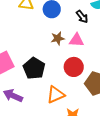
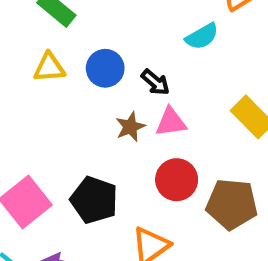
black arrow: (82, 17) -> (155, 82), moved

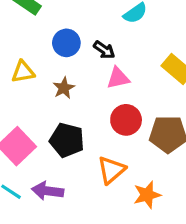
yellow triangle: (49, 67) -> (23, 72), moved
brown star: (130, 127) -> (64, 88), moved

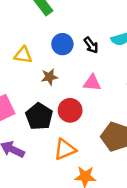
black arrow: (104, 50) -> (91, 45), moved
red circle: (126, 120) -> (70, 110), moved

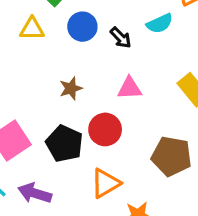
blue circle: (62, 44) -> (82, 27), moved
yellow triangle: (23, 55) -> (32, 29), moved

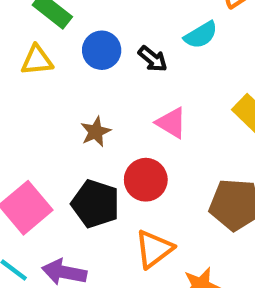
pink triangle: (130, 88) -> (171, 123), turned 40

